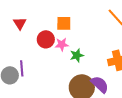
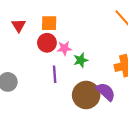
orange square: (64, 23) -> (49, 23), moved
purple line: (22, 68) -> (55, 74), moved

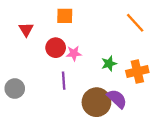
orange square: (49, 23) -> (65, 16), moved
green star: (81, 60) -> (109, 64), moved

